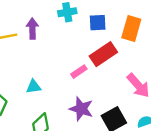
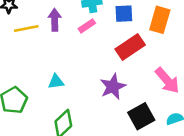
pink rectangle: (79, 72) -> (87, 26), moved
purple star: (81, 109) -> (113, 87), moved, turned 30

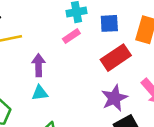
purple arrow: (55, 20) -> (39, 65), moved
purple star: (113, 87) -> (114, 98), moved

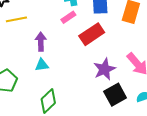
red rectangle: (116, 58) -> (92, 34), moved

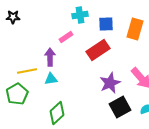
pink rectangle: (68, 17) -> (66, 37), moved
yellow line: (16, 19) -> (27, 71), moved

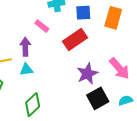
pink rectangle: (66, 37) -> (42, 26), turned 72

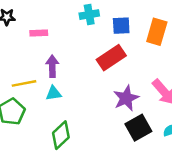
pink rectangle: (42, 26) -> (39, 33), moved, turned -40

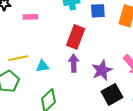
red rectangle: (111, 58) -> (76, 37), moved, turned -35
purple arrow: (52, 66) -> (74, 63), moved

